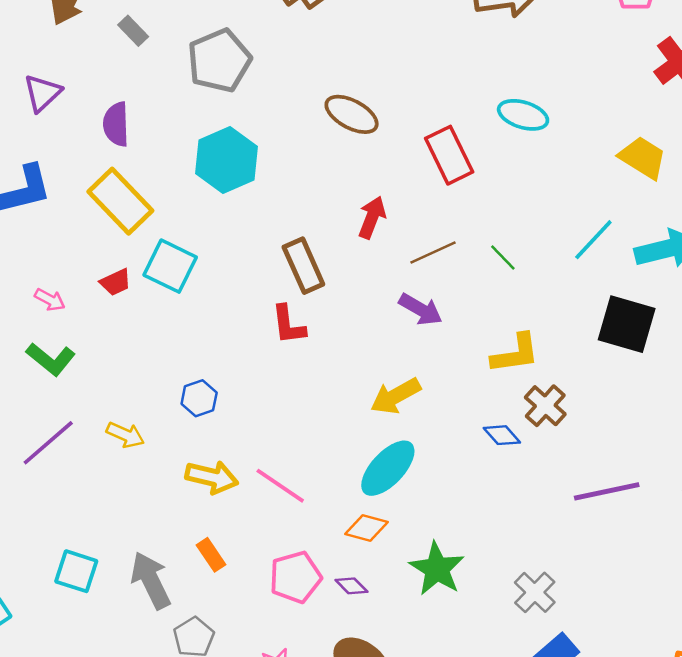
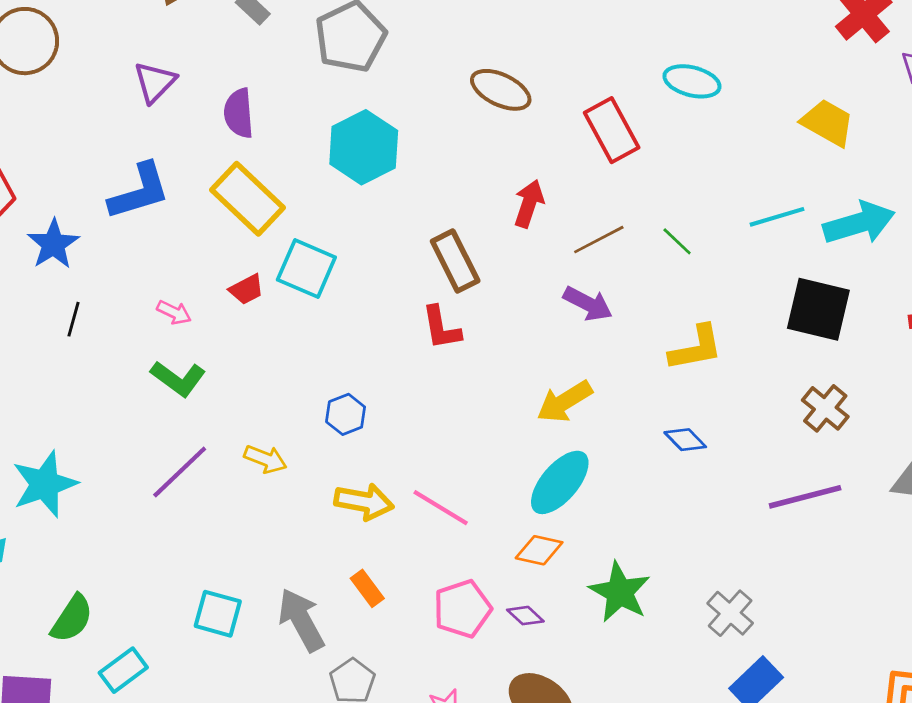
cyan line: (593, 240) -> (777, 217), turned 33
brown cross: (545, 406) -> (825, 408), moved

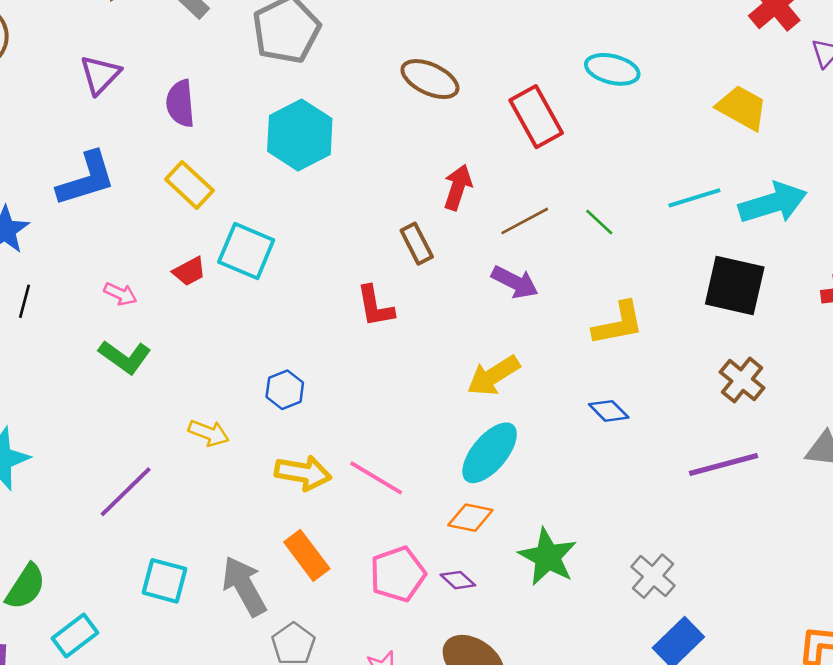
yellow rectangle: (248, 199) -> (189, 185), size x0.7
brown rectangle: (455, 261) -> (417, 244), moved, size x0.7
purple line: (180, 472) -> (126, 492), moved
orange rectangle: (367, 588) -> (307, 555), size x1.4

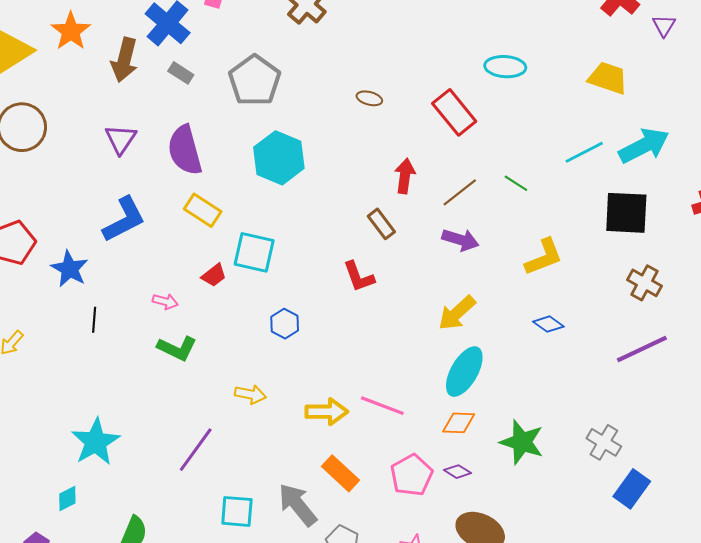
brown ellipse: (430, 79) -> (369, 98), size x0.6
purple semicircle: (180, 103) -> (185, 150), size x1.4
blue hexagon: (285, 390) -> (285, 324), moved

